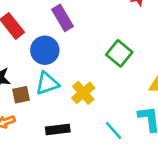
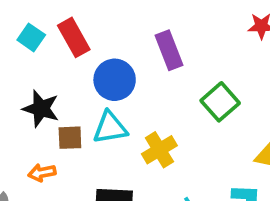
purple rectangle: (62, 18) -> (169, 50), moved

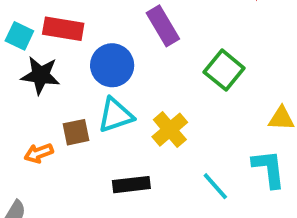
red rectangle: (74, 37) -> (63, 29), turned -42
black star: (41, 109) -> (40, 75), moved
orange arrow: (42, 173) -> (39, 153), moved

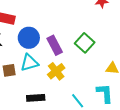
purple rectangle: (163, 26) -> (55, 45), moved

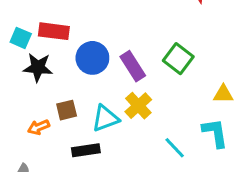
cyan triangle: (29, 63) -> (105, 118), moved
black rectangle: (36, 98) -> (86, 150), moved

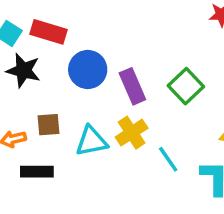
cyan line: (175, 148) -> (168, 159), moved
black rectangle: (86, 150) -> (37, 172), moved

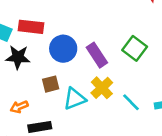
brown square: (49, 125) -> (51, 84), moved

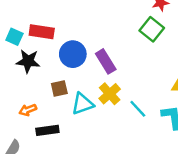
green square: (135, 48) -> (152, 29), moved

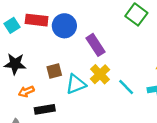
cyan square: (14, 37) -> (12, 25), turned 35
blue circle: (73, 54) -> (64, 26), moved
black star: (28, 61) -> (15, 64), moved

